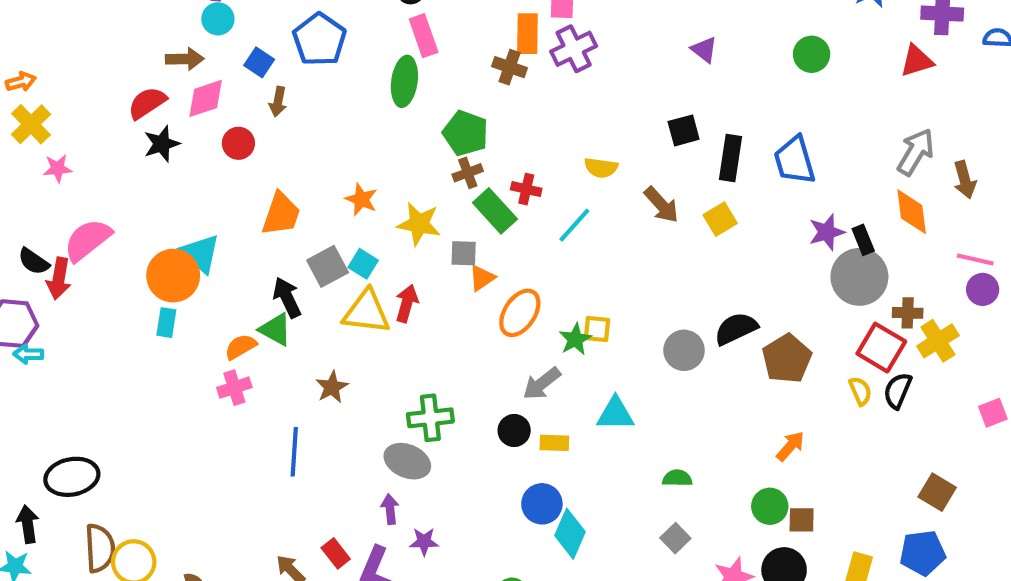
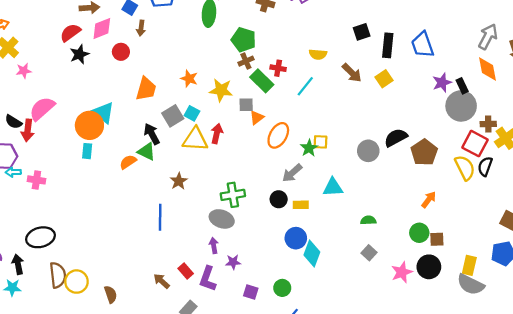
pink cross: (234, 388) -> (36, 180), moved, turned 30
yellow semicircle: (860, 391) -> (465, 168), size x1.6

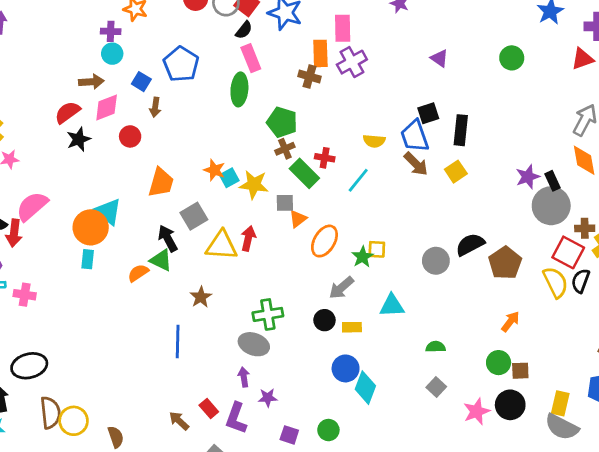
blue trapezoid: (423, 45) -> (415, 136), moved
cyan square: (192, 113) -> (229, 178), moved, turned 32

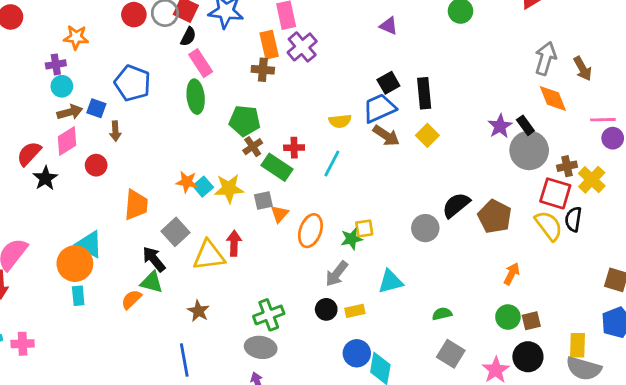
brown arrow: (91, 82) -> (70, 112), moved
blue trapezoid: (415, 136) -> (379, 108), turned 96
green star: (363, 257) -> (351, 239), turned 30
gray square: (436, 387) -> (451, 354), size x1.4

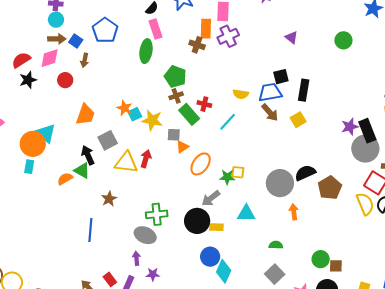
black rectangle: (525, 125) -> (367, 131), size x1.6
gray circle: (425, 228) -> (280, 183), size x1.4
orange arrow: (512, 274) -> (294, 212), moved, turned -49
black circle: (326, 309) -> (197, 221), size x1.6

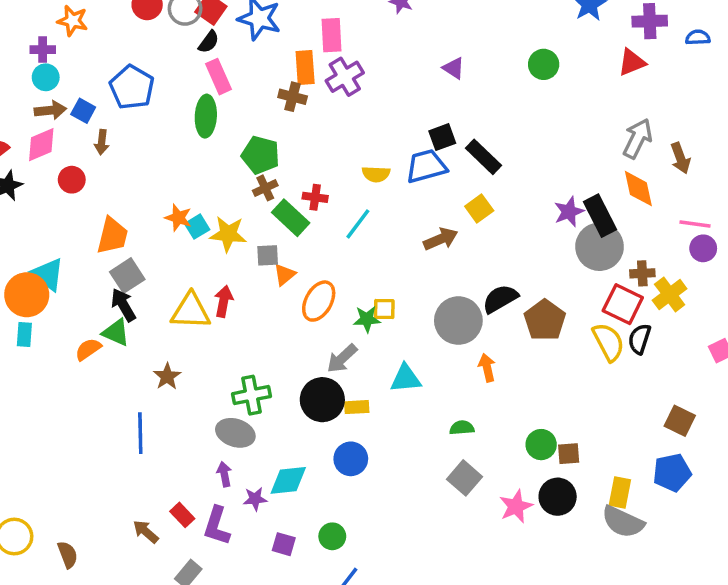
black rectangle: (304, 90) -> (483, 157), turned -50
brown arrow: (270, 112) -> (441, 239), moved, turned -66
gray square: (108, 140) -> (127, 276), moved
cyan diamond: (224, 271) -> (288, 480), moved, turned 65

